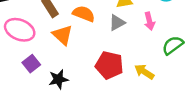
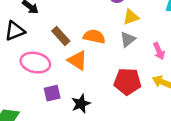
pink arrow: (149, 21) -> (159, 51), moved
purple square: (31, 64) -> (52, 93), turned 35

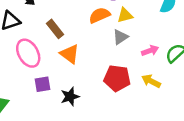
orange semicircle: (94, 36) -> (99, 15), moved, turned -40
pink arrow: (159, 51) -> (150, 51), turned -91
pink ellipse: (35, 63) -> (28, 53), turned 44

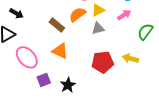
brown rectangle: (55, 29) -> (57, 25), moved
gray triangle: (120, 37) -> (98, 28), turned 32
pink arrow: (150, 51) -> (124, 15), moved

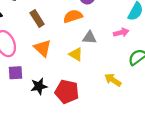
yellow triangle: (98, 10) -> (76, 54), moved, turned 40
brown rectangle: (57, 25) -> (37, 19), moved
red pentagon: (103, 62) -> (67, 92), moved

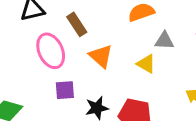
brown rectangle: (37, 19) -> (77, 24), moved

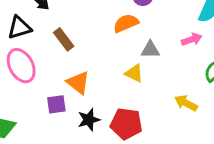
pink ellipse: (51, 51) -> (21, 66), moved
orange triangle: (101, 56) -> (78, 83), moved

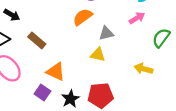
purple square: (56, 104) -> (42, 92), turned -35

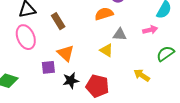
purple square: (42, 92) -> (48, 67), turned 32

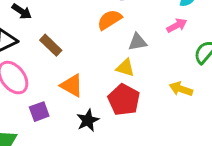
purple square: (48, 67) -> (39, 112), moved
red pentagon: (97, 86) -> (124, 100), moved, turned 30

